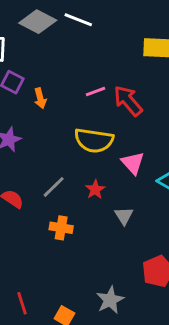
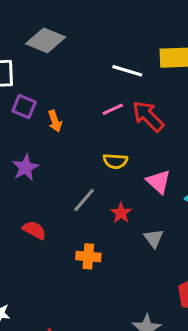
white line: (78, 20) -> (127, 71), moved
yellow semicircle: (94, 140) -> (115, 161), size x0.6
gray line: (54, 187) -> (84, 200), moved

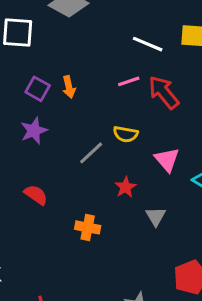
purple square: (24, 107) -> (38, 89), moved
gray line: (84, 200) -> (91, 153), moved

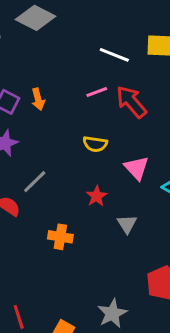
gray line: (91, 153) -> (35, 182), moved

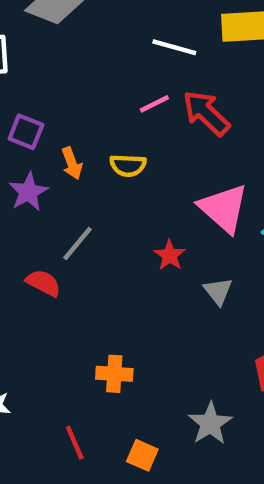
orange arrow: (38, 99) -> (72, 163), moved
yellow semicircle: (95, 144) -> (128, 165), moved
pink triangle: (136, 168) -> (224, 208), size x1.4
orange cross: (60, 237) -> (114, 374), moved

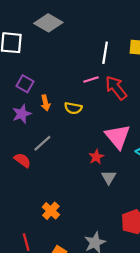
white line: (174, 47) -> (105, 53), turned 75
red star: (170, 255) -> (96, 157), moved
orange cross: (114, 374) -> (51, 211), turned 30

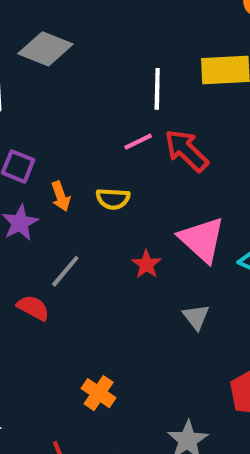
red star: (96, 157) -> (146, 264), moved

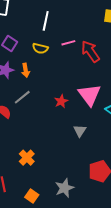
white line: (157, 89) -> (46, 21), moved
orange arrow: (61, 196) -> (26, 70), moved
yellow semicircle: (113, 199) -> (40, 48), moved

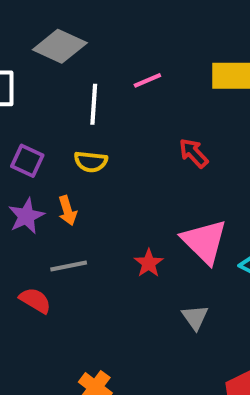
pink line: (68, 43) -> (147, 80), moved
red arrow: (90, 51) -> (194, 153), size x0.7
gray line: (22, 97) -> (69, 266), turned 36

